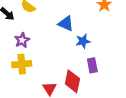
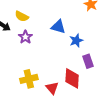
purple star: (22, 40) -> (25, 37), moved
yellow cross: (22, 64) -> (29, 79), moved

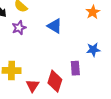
blue star: (76, 41) -> (93, 50), moved

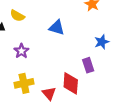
purple star: (19, 28) -> (21, 51), moved

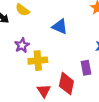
yellow cross: (24, 83) -> (38, 61), moved

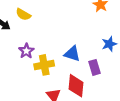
blue triangle: (60, 27) -> (72, 54), moved

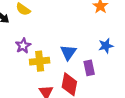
blue triangle: (72, 54) -> (68, 52), turned 42

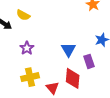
yellow cross: (40, 61) -> (30, 77), moved

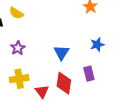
purple rectangle: (89, 61) -> (89, 74), moved

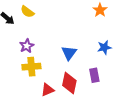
yellow cross: (19, 79) -> (31, 67), moved
red triangle: (42, 92) -> (48, 90), turned 40

